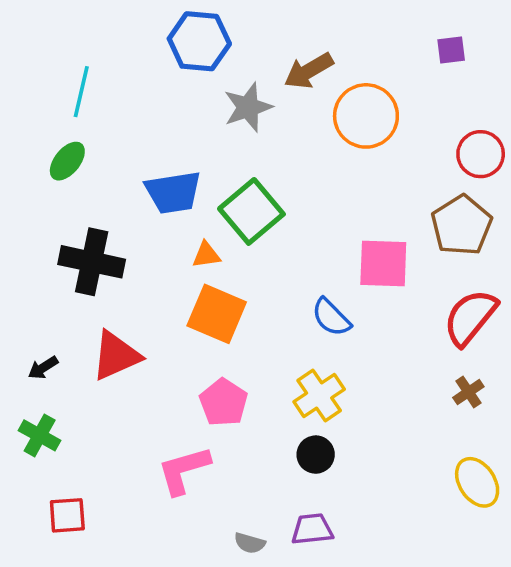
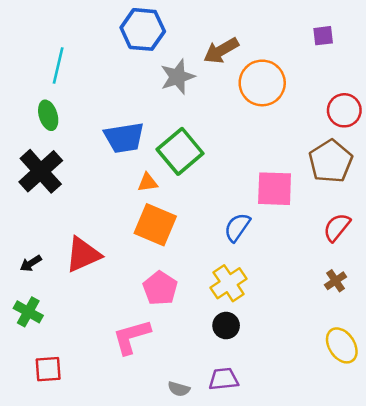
green ellipse: (67, 161) -> (48, 115), turned -56
black cross: (92, 262) -> (41, 171), moved, turned 36
blue semicircle: (331, 317) -> (237, 227), turned 80
red semicircle: (470, 317) -> (337, 227), size x0.7

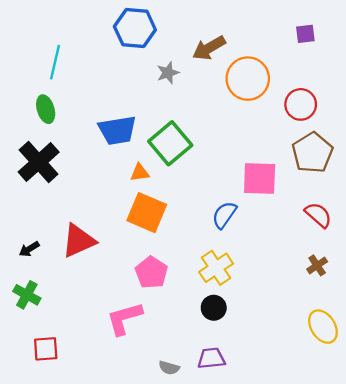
gray star: (178, 77) -> (168, 73), size x0.7
red circle: (344, 110) -> (301, 104), moved
red semicircle: (337, 227) -> (318, 215), turned 92

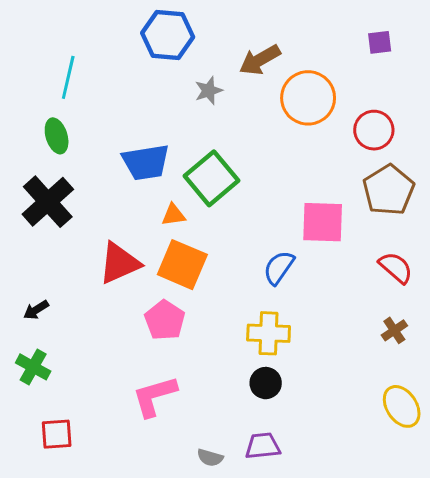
red triangle: (79, 241) -> (119, 263), moved
yellow cross: (216, 268) -> (269, 333), turned 36
pink pentagon: (151, 273) -> (165, 320), moved

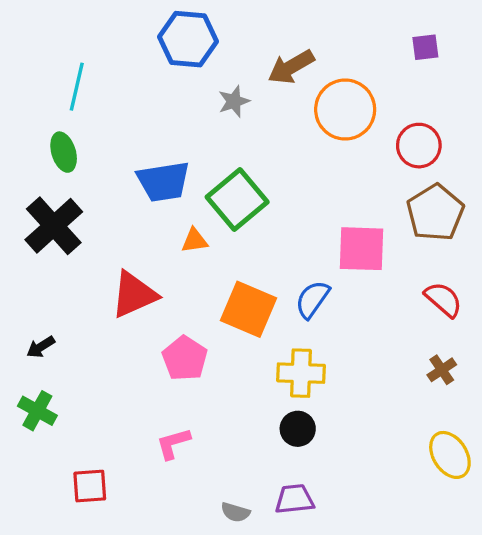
orange square: (182, 265) -> (249, 309), moved
pink L-shape: (155, 396) -> (173, 443), size x0.7
red square: (57, 434) -> (90, 486), moved

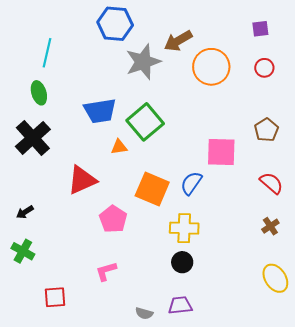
gray star: (234, 101) -> (143, 62), size x1.8
red circle: (419, 146) -> (264, 68), moved, size x0.7
brown pentagon: (435, 213) -> (266, 130), size x0.7

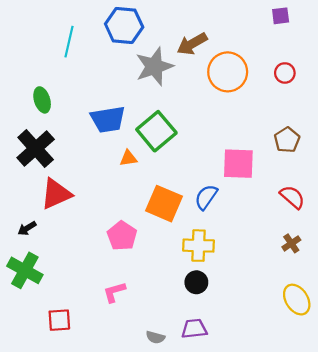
purple square: (260, 29) -> (281, 16), moved
cyan line: (47, 53) -> (69, 42), moved
red triangle: (82, 180) -> (56, 194), moved
green cross: (23, 251) -> (25, 270), size x1.4

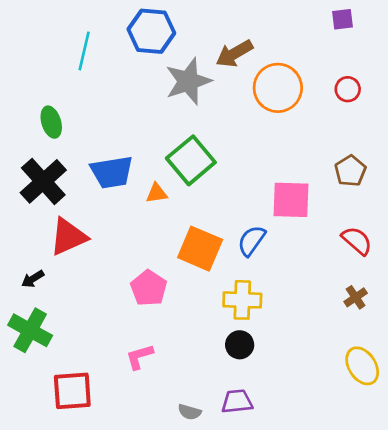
blue trapezoid: (108, 119) -> (112, 172), moved
red square: (59, 320) -> (72, 391), size x1.4

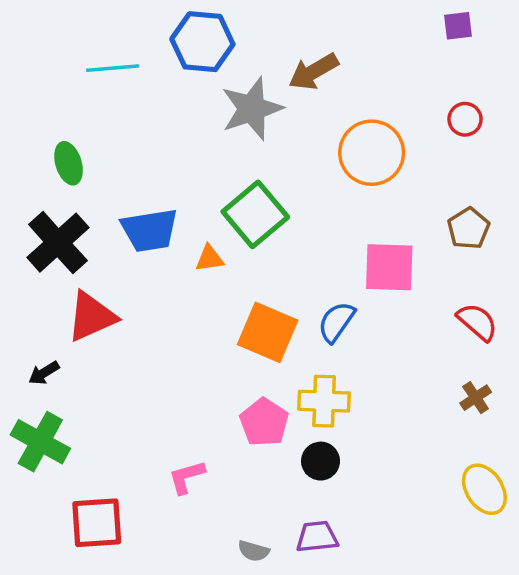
cyan line: (84, 51) -> (113, 68), turned 72
orange circle: (278, 88) -> (372, 153), moved
pink pentagon: (149, 288) -> (264, 422), moved

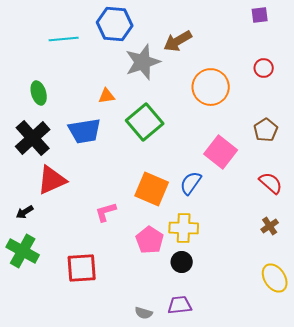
orange triangle: (210, 258) -> (107, 96), moved
pink square: (389, 267) -> (221, 152), turned 36
pink L-shape: (187, 477) -> (106, 212), moved
red square: (97, 523) -> (82, 268), moved

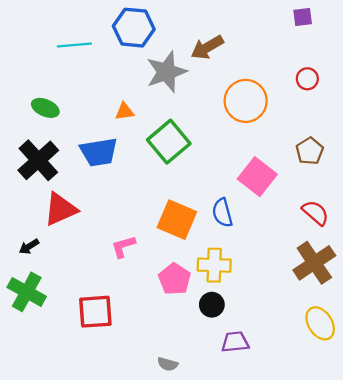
green ellipse: (39, 93) -> (45, 108), turned -50
blue semicircle: (191, 183) -> (222, 213), turned -50
brown cross: (270, 226) -> (314, 263), size x2.0
purple trapezoid: (180, 305) -> (235, 342), moved

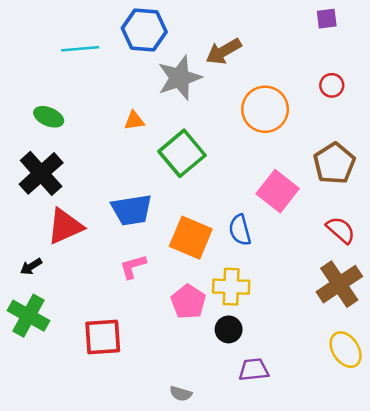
brown pentagon: (310, 151) -> (334, 163), size x1.4
blue trapezoid: (99, 152) -> (132, 210), moved

